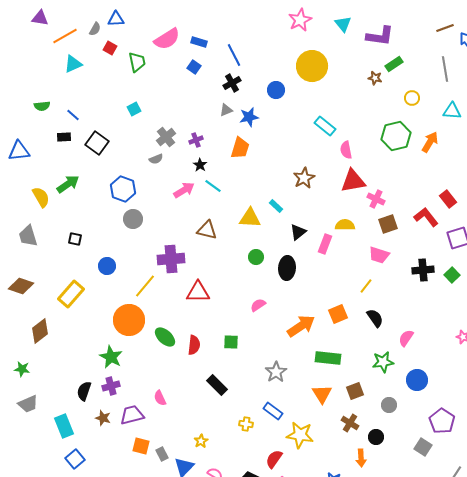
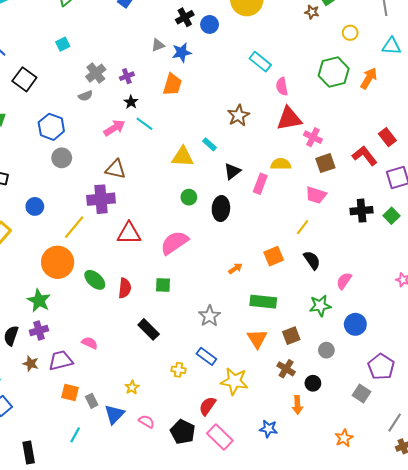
black cross: (232, 83) -> (185, 17), moved
brown triangle: (207, 230) -> (115, 169), moved
pink semicircle: (258, 305) -> (174, 243), moved, size x1.8
orange arrow: (301, 326) -> (235, 268), size x0.5
pink semicircle: (160, 398) -> (90, 343), turned 140

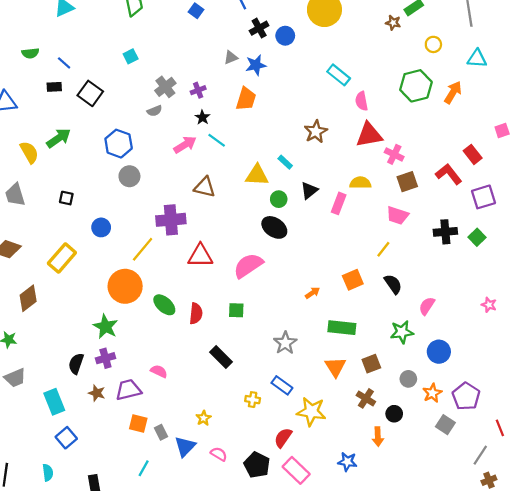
brown triangle: (115, 169) -> (205, 187), moved
green circle: (189, 197) -> (279, 199), moved
black ellipse: (221, 209) -> (274, 227), moved, turned -60
orange star: (344, 438) -> (432, 393), moved

